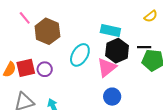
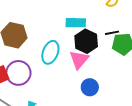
purple circle: (45, 69) -> (18, 73), size x1.6

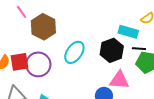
cyan rectangle: (76, 23) -> (128, 32), moved
pink triangle: (79, 60) -> (119, 80), moved, turned 40

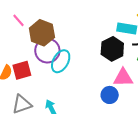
cyan ellipse: (74, 52) -> (61, 61), moved
purple circle: (38, 64) -> (47, 51), moved

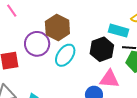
brown hexagon: (42, 33) -> (57, 28), moved
cyan ellipse: (61, 61) -> (65, 55), moved

